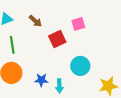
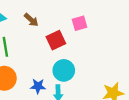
cyan circle: (80, 66) -> (64, 70), moved

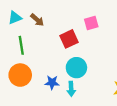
brown arrow: (31, 20) -> (37, 20), moved

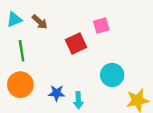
cyan circle: (76, 68) -> (112, 75), moved

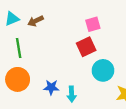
brown arrow: (40, 22) -> (36, 21), turned 112
red square: (76, 44) -> (86, 47), moved

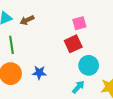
blue star: (51, 87) -> (39, 73), moved
cyan arrow: (72, 94) -> (78, 87), moved, turned -136

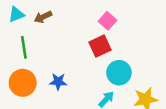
pink square: (79, 23) -> (108, 21), turned -32

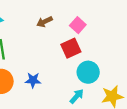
brown arrow: (43, 17) -> (45, 22), moved

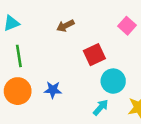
pink square: (78, 25) -> (127, 26), moved

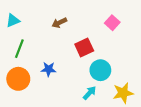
green line: (19, 56) -> (19, 49), turned 30
blue star: (53, 90) -> (49, 69), moved

